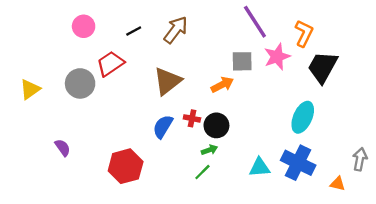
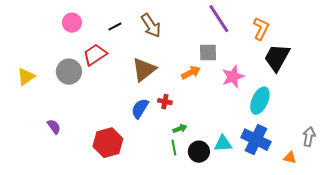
brown arrow: (176, 30) -> (151, 26), turned 110
pink star: (277, 57) -> (233, 77), moved
black circle: (216, 125) -> (199, 152), moved
green line: (202, 172) -> (174, 148), turned -56

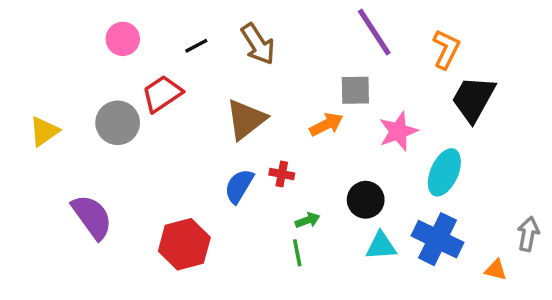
purple semicircle: (54, 127) -> (92, 217), size x1.8
black circle: (199, 152) -> (366, 200), moved

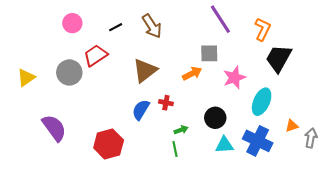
orange triangle: (496, 270) -> (292, 126), moved, turned -32

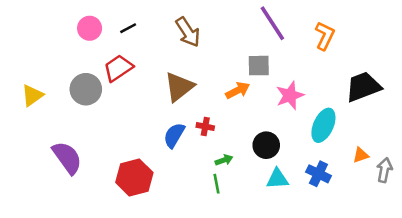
black line: (116, 27) -> (128, 28), moved
black trapezoid: (279, 58) -> (363, 87), moved, turned 40
blue cross: (258, 141) -> (318, 174), size x0.7

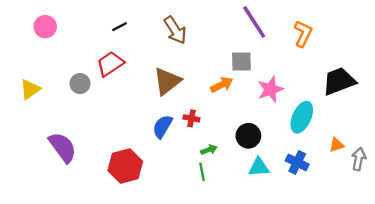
pink circle: (90, 28) -> (45, 27), moved
gray circle: (86, 89) -> (80, 84), size x0.7

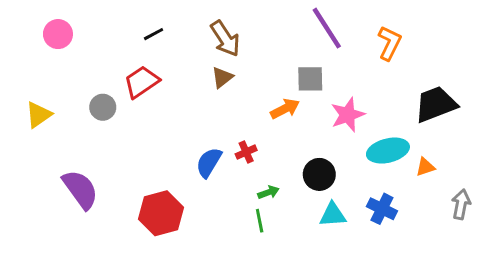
brown triangle: (167, 81) -> (222, 77), moved, size x0.6
cyan ellipse: (302, 117) -> (388, 151), turned 52
red cross: (191, 118) -> (246, 152), turned -35
orange triangle: (337, 145) -> (425, 167), moved

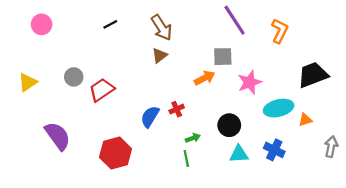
red trapezoid: (142, 82) -> (102, 90), moved

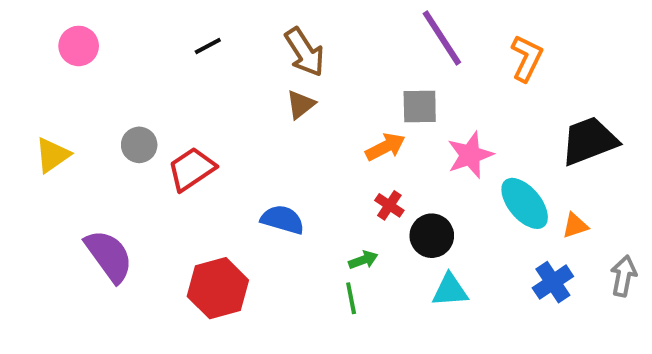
cyan ellipse: (279, 108) -> (525, 203), turned 64
red cross: (177, 109) -> (389, 205), moved, turned -32
blue semicircle: (150, 117) -> (282, 220), turned 75
blue cross: (274, 150) -> (553, 282), moved, turned 30

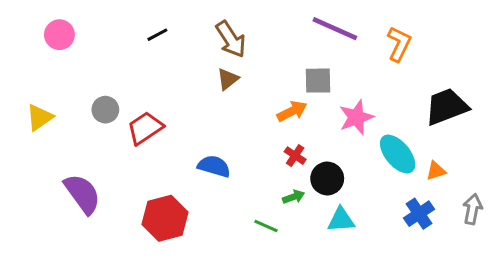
purple line: (442, 38) -> (335, 29), turned -33
green arrow: (363, 260) -> (294, 197), moved
green line: (351, 298) -> (266, 226), turned -55

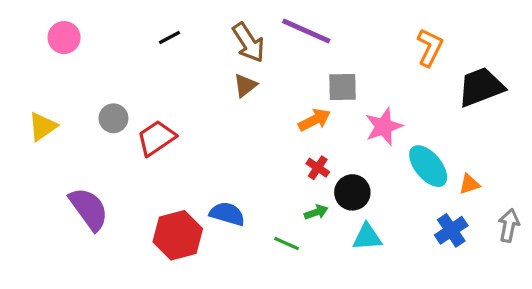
purple line: (335, 29) -> (306, 31), moved
black trapezoid: (447, 107) -> (481, 87), moved
blue semicircle: (214, 166) -> (227, 214), moved

